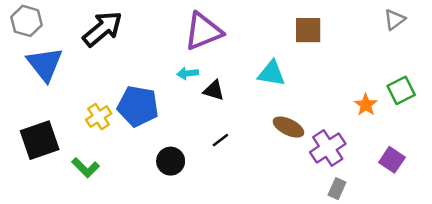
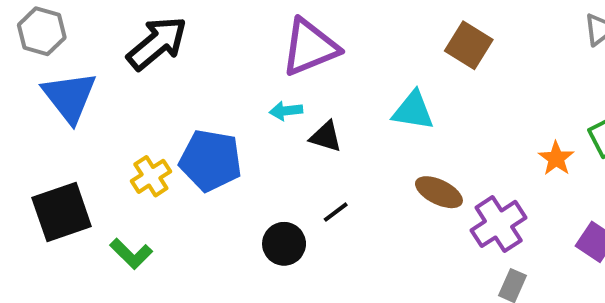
brown square: (308, 30) -> (469, 45), turned 32
black circle: (171, 161) -> (284, 244), moved

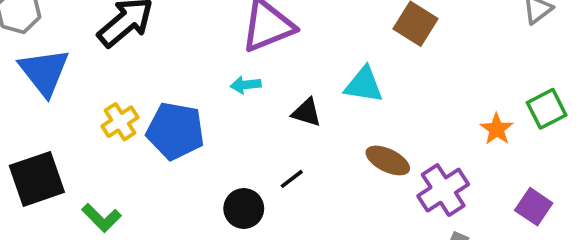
black triangle: (326, 137) -> (307, 112), moved
yellow cross: (151, 176) -> (120, 122), moved

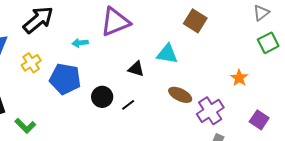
cyan arrow: (246, 85) -> (80, 43), moved
green square: (547, 109) -> (268, 43), moved
yellow cross: (120, 122) -> (31, 63), moved
black circle: (244, 209) -> (102, 97), moved

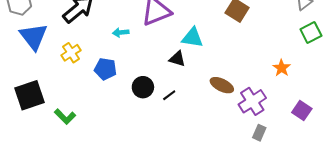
cyan triangle: (167, 54) -> (193, 38), moved
blue pentagon: (65, 79) -> (105, 69), size x0.7

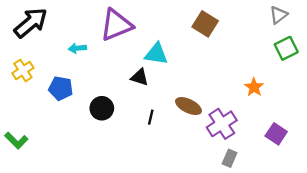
black line: (169, 95) -> (151, 117), moved, turned -40

